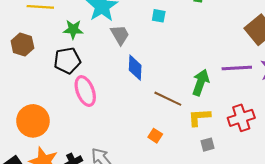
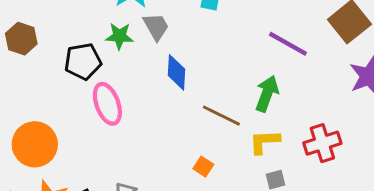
green star: (73, 29) -> (119, 36), moved
purple line: (237, 68) -> (288, 44), moved, turned 32

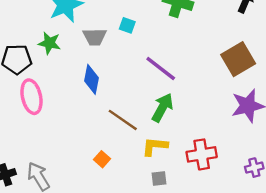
gray trapezoid: (156, 27) -> (95, 37), moved, turned 110
purple line: (288, 44) -> (161, 68), moved

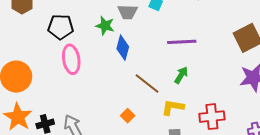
green star: (49, 43) -> (105, 26), moved
purple line: (161, 68) -> (182, 42), turned -44
green arrow: (162, 108) -> (181, 75), size x0.7

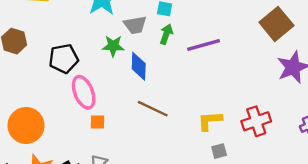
green arrow: (181, 75) -> (166, 34), moved
brown line: (147, 83) -> (153, 109), moved
orange square: (128, 116) -> (97, 122), moved, turned -32

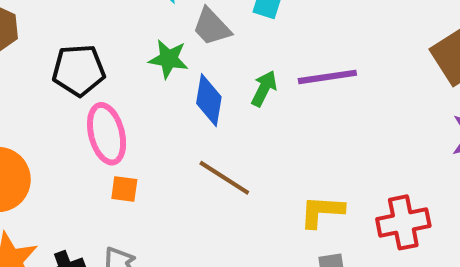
gray trapezoid: (135, 25) -> (212, 27), turned 50
green arrow: (166, 34) -> (264, 88), moved

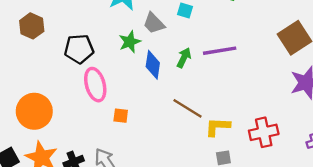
green star: (168, 59) -> (130, 42), turned -30
brown line: (224, 178) -> (188, 108), moved
orange square: (124, 189) -> (121, 116), moved

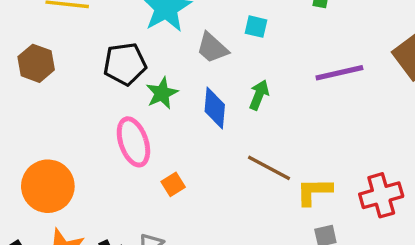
green star: (130, 42) -> (162, 93), moved
black pentagon: (79, 49) -> (125, 64), moved
purple line: (220, 51) -> (339, 73), moved
orange square: (121, 116) -> (173, 184), turned -35

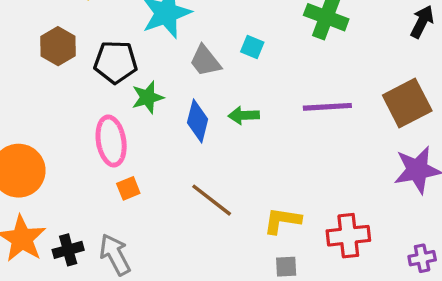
brown hexagon: (36, 63) -> (58, 46), moved
green arrow: (259, 95) -> (244, 115), turned -124
brown line: (269, 168) -> (212, 200), moved
orange square: (173, 184) -> (128, 188), moved

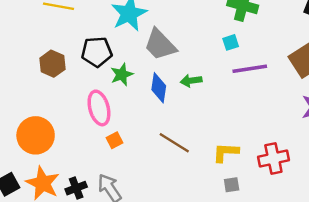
brown hexagon: (58, 46) -> (52, 64), moved
cyan square: (252, 47) -> (231, 42), moved, turned -35
gray trapezoid: (205, 61) -> (160, 45), size x1.4

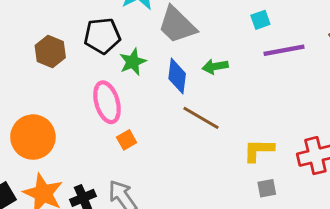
brown line: (174, 143) -> (201, 118), moved

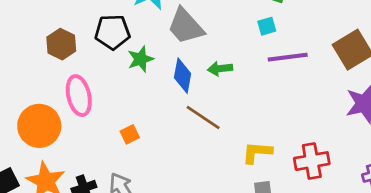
pink ellipse: (107, 102) -> (79, 96), moved

